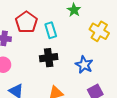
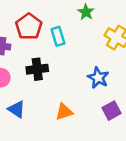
black cross: (49, 58) -> (37, 69), moved

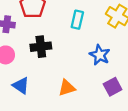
cyan rectangle: (58, 36) -> (77, 20), moved, turned 30

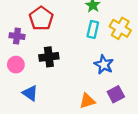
cyan rectangle: (77, 20) -> (93, 29), moved
orange triangle: (67, 88) -> (87, 101), moved

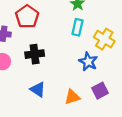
yellow cross: (120, 28) -> (104, 39), moved
blue triangle: (30, 93) -> (38, 89), moved

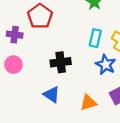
cyan rectangle: (77, 27) -> (95, 38), moved
black cross: (35, 54) -> (61, 62), moved

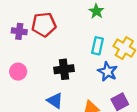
red pentagon: (40, 16) -> (44, 25), turned 30
purple cross: (15, 35) -> (19, 31), moved

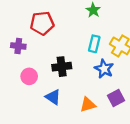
purple cross: (19, 31) -> (18, 46), moved
pink circle: (18, 72) -> (29, 76), moved

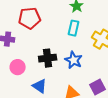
cyan rectangle: (94, 44) -> (74, 28), moved
blue star: (104, 69) -> (74, 60), moved

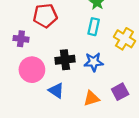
blue star: (74, 60) -> (94, 62), turned -30
pink circle: (18, 67) -> (32, 70), size x1.5

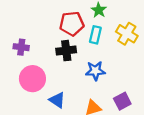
red pentagon: (45, 16) -> (72, 24), moved
yellow cross: (124, 39) -> (127, 34), moved
black cross: (65, 60) -> (66, 51), moved

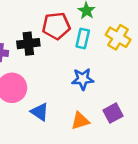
black cross: (66, 51) -> (28, 44), moved

